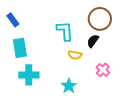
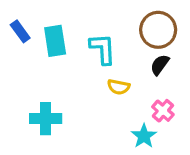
black semicircle: (93, 41) -> (160, 65), moved
cyan rectangle: (20, 48) -> (55, 41), moved
cyan star: (69, 86) -> (144, 136), moved

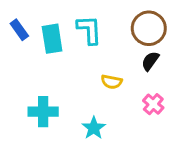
cyan L-shape: (103, 49) -> (89, 30), moved
cyan star: (144, 136) -> (94, 128), moved

